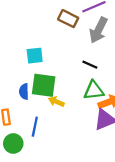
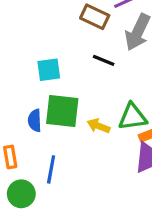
black line: (90, 65) -> (104, 60), moved
yellow arrow: (56, 102) -> (99, 126), moved

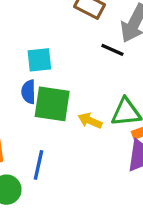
black line: (104, 60) -> (112, 50), moved
blue semicircle: (35, 121) -> (29, 92), moved

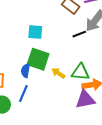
black line: (112, 50) -> (79, 34), turned -56
blue semicircle: (29, 92) -> (25, 71), moved

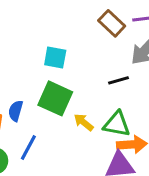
black line: (79, 34) -> (119, 80), moved
blue semicircle: (25, 71) -> (16, 111), moved

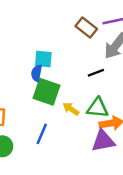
blue semicircle: (16, 111) -> (37, 73), moved
blue line: (28, 148) -> (42, 134), moved

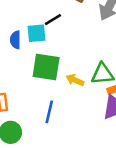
blue semicircle: (37, 73) -> (15, 40), moved
black line: (96, 73) -> (53, 20), moved

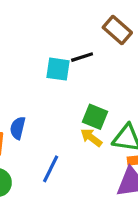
blue semicircle: (15, 40) -> (18, 128), moved
green square: (46, 67) -> (95, 117), moved, size x0.7

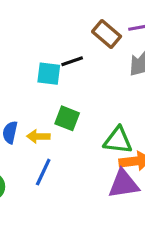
green square: (95, 117) -> (67, 118), moved
yellow arrow: (91, 138) -> (38, 136), moved, turned -35

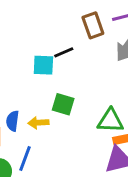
brown rectangle: (107, 34) -> (93, 25), turned 35
blue line: (43, 172) -> (25, 159), moved

